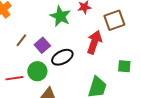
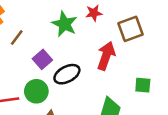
brown line: (21, 40) -> (17, 37), moved

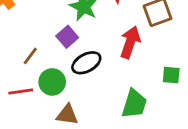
brown line: (17, 37) -> (30, 56), moved
purple square: (42, 59) -> (67, 37), moved

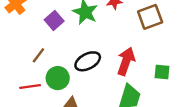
purple square: (67, 37) -> (54, 20), moved
red arrow: (130, 42) -> (126, 61), moved

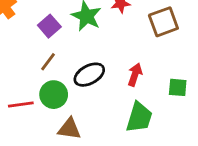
brown line: (38, 55) -> (48, 62), moved
red arrow: (126, 61) -> (135, 75), size x0.7

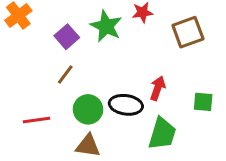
black ellipse: (89, 75) -> (126, 105), moved, turned 36
green circle: (54, 95) -> (88, 109), moved

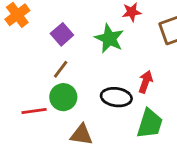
green star: (106, 26) -> (109, 39), moved
green circle: (88, 109) -> (63, 97), moved

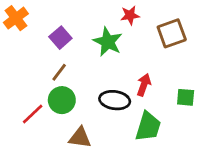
red line: (34, 111) -> (33, 114), turned -35

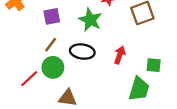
purple square: (60, 38) -> (52, 16), turned 30
black ellipse: (115, 100) -> (82, 52), moved
green trapezoid: (148, 127) -> (139, 89), moved

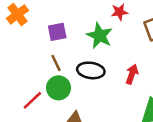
brown line: (51, 45) -> (56, 63), turned -63

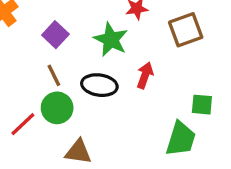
purple square: (57, 32) -> (55, 35), turned -36
red arrow: (132, 74) -> (145, 75), moved

